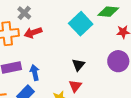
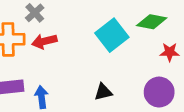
black triangle: (78, 65) -> (103, 92), turned 32

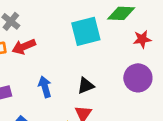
cyan square: (112, 35) -> (86, 31), turned 32
blue arrow: (41, 97) -> (45, 87), moved

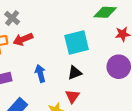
cyan square: (86, 31) -> (77, 42), moved

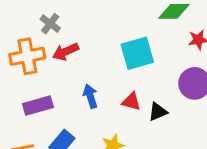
black triangle: (75, 73) -> (158, 112), moved
red triangle: (72, 96) -> (131, 102), moved, turned -48

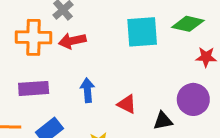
cyan square: (137, 53) -> (142, 32), moved
black triangle: (158, 112) -> (163, 121), moved

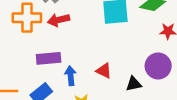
purple rectangle: (34, 88) -> (49, 58), moved
blue arrow: (87, 90) -> (71, 76), moved

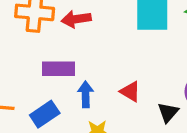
black triangle: (134, 84) -> (168, 112), turned -42

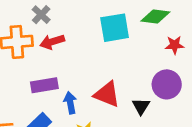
red triangle: (130, 92) -> (107, 94), size x1.5

